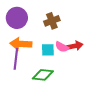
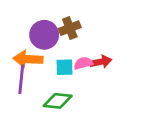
purple circle: (17, 18) -> (44, 35), moved
pink semicircle: (62, 47) -> (83, 63), turned 136

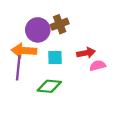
pink semicircle: (83, 63) -> (98, 66), moved

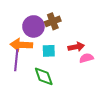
green diamond: (49, 86) -> (44, 76), turned 65

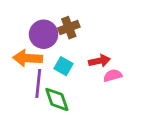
cyan square: (49, 51) -> (63, 66), turned 32
purple line: (16, 60) -> (38, 83), moved

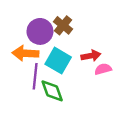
brown cross: (69, 28) -> (63, 25), turned -30
cyan square: (63, 66) -> (58, 61), size x1.5

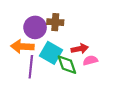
brown cross: (63, 25) -> (55, 22), turned -35
green diamond: (52, 91) -> (67, 65), moved

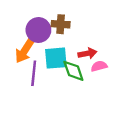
orange arrow: (22, 47) -> (24, 51), turned -60
cyan square: (51, 53) -> (56, 58), turned -35

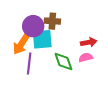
red arrow: (87, 53) -> (89, 42), moved
cyan square: (56, 58) -> (42, 39), moved

